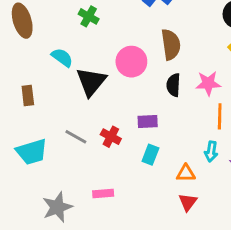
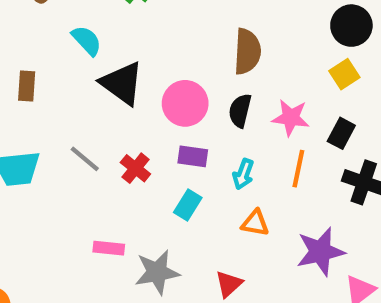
pink circle: (131, 62) -> (185, 103), moved
black triangle: (91, 82) -> (122, 83), turned -44
cyan arrow: (211, 151) -> (243, 174), moved
orange triangle: (186, 173) -> (255, 223), moved
gray star: (57, 207) -> (157, 272), moved

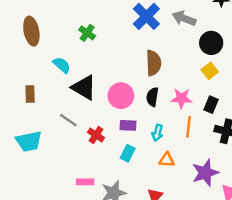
gray line: (85, 159) -> (68, 120), moved

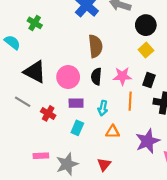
cyan semicircle: (62, 65) -> (12, 42), moved

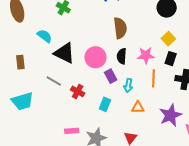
cyan semicircle: (12, 42) -> (45, 36), moved
yellow square: (146, 50) -> (168, 39), moved
purple rectangle: (76, 103) -> (111, 76), moved, turned 64

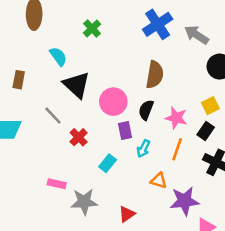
orange triangle: (138, 107) -> (159, 181), moved

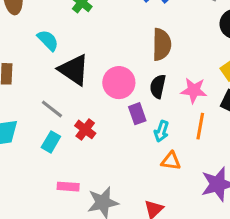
cyan rectangle: (108, 163) -> (51, 142), moved
orange triangle: (159, 181) -> (171, 161), moved

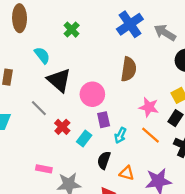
black semicircle: (158, 86) -> (104, 160), moved
orange line: (200, 126) -> (150, 135), turned -66
cyan rectangle: (51, 142) -> (84, 138), moved
orange triangle: (171, 161) -> (127, 173), moved

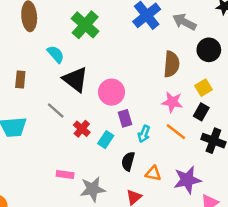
green cross: (72, 30) -> (85, 25), size x1.6
brown semicircle: (129, 69) -> (171, 64), moved

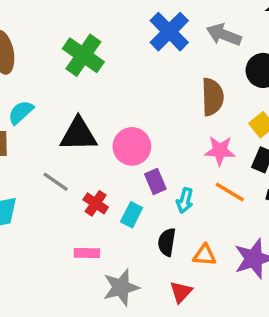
cyan semicircle: (56, 54) -> (21, 112), moved, turned -84
black triangle: (75, 79) -> (78, 134), turned -32
pink rectangle: (65, 174) -> (87, 253), moved

